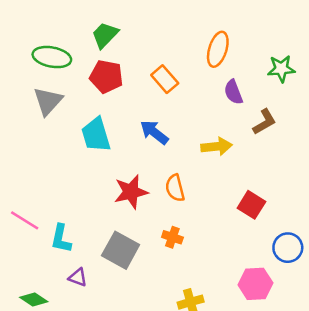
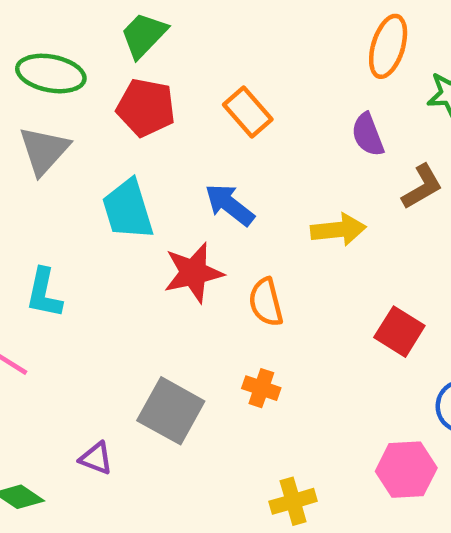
orange ellipse: (218, 49) -> (388, 46), moved
red star: (131, 192) -> (193, 273), moved
cyan L-shape: (61, 239) -> (44, 293), moved

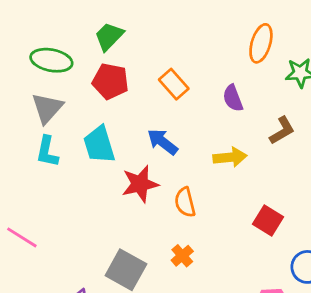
purple semicircle: (368, 135) -> (233, 98), moved
cyan L-shape: (44, 293) -> (47, 152), moved
orange cross: (261, 388) -> (182, 256), turned 30

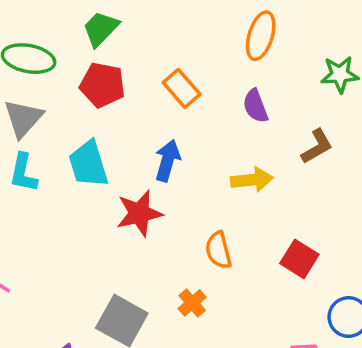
orange ellipse: (261, 43) -> (261, 36), moved
blue arrow: (162, 142) -> (167, 161), turned 68
orange semicircle: (185, 202) -> (218, 250), moved

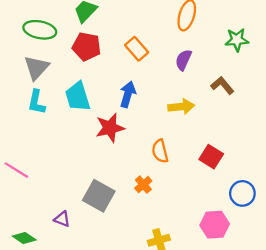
purple semicircle: (255, 106) -> (183, 60), turned 45
brown L-shape: (317, 146) -> (222, 85), turned -100

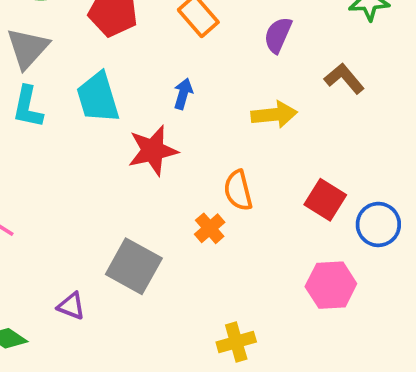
blue arrow: (128, 94) -> (183, 94), size x0.7
orange cross: (143, 185) -> (210, 228), moved
blue circle: (242, 193) -> (378, 224), moved
pink hexagon: (215, 225) -> (331, 285), moved

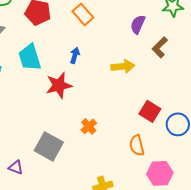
purple semicircle: (278, 35) -> (138, 24), moved
brown L-shape: (344, 79) -> (160, 47), turned -95
orange semicircle: (238, 190) -> (137, 145), moved
pink hexagon: (331, 285) -> (160, 173), moved

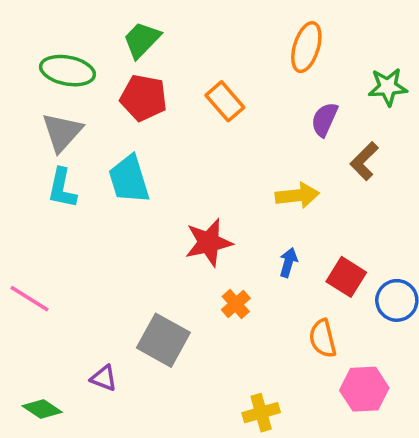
blue arrow: (75, 55) -> (288, 262), moved
red star: (59, 85) -> (209, 243), moved

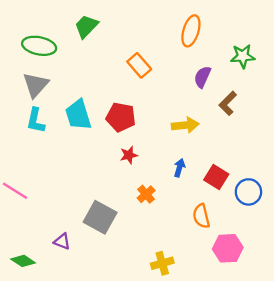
red pentagon: (144, 98) -> (121, 117), moved
red star: (209, 243) -> (129, 155), size x0.6

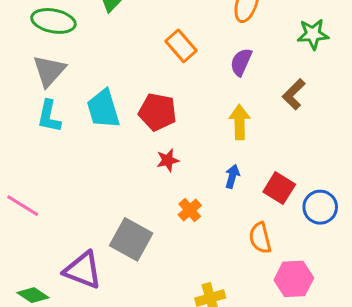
purple semicircle: (202, 77) -> (241, 62), moved
yellow arrow: (185, 125) -> (240, 122), turned -85
purple triangle: (62, 241) -> (83, 270), size x1.8

